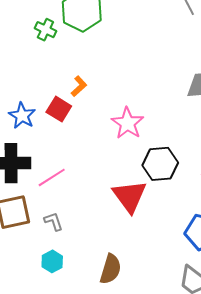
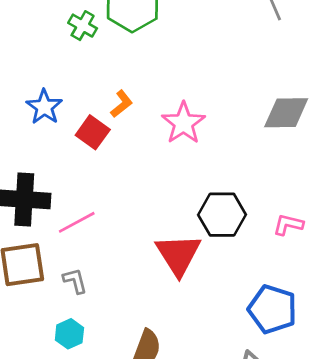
blue star: (22, 116) -> (44, 107), moved
pink star: (127, 123) -> (183, 123), moved

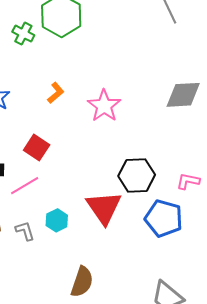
red square: (93, 132) -> (37, 148), moved
blue pentagon: (272, 309) -> (164, 218), moved
cyan hexagon: (69, 334) -> (57, 220), moved

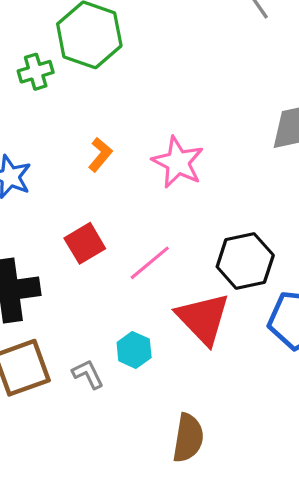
green cross: (23, 34) -> (36, 72), turned -35
red square: (37, 148) -> (85, 243), turned 35
pink line: (25, 186) -> (150, 263), moved

